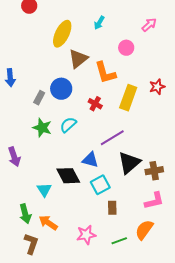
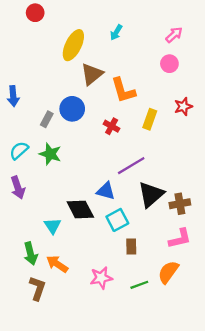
pink circle: (126, 48) -> (169, 64), moved
yellow rectangle: (128, 98) -> (150, 119), size x0.7
cyan semicircle: (68, 125) -> (19, 150), moved

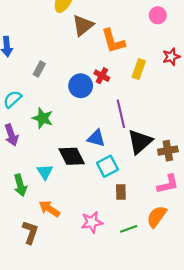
blue circle: (72, 109) -> (81, 86), moved
green star: (50, 154) -> (43, 118), moved
purple line: (131, 166) -> (121, 114), turned -72
green arrow: (31, 254) -> (20, 185), moved

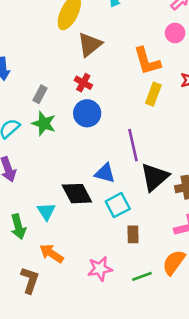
orange L-shape: (113, 41) -> (147, 61), moved
red cross: (102, 76) -> (83, 83), moved
green star: (43, 118) -> (44, 123), moved

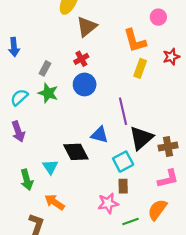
red cross: (83, 83) -> (81, 59), turned 32
cyan square: (118, 205) -> (123, 162), moved
pink star: (100, 269) -> (108, 203), moved

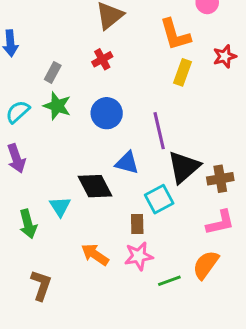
blue circle: (85, 84) -> (107, 113), moved
brown rectangle: (123, 186) -> (137, 224), moved
orange arrow: (55, 202) -> (95, 255), moved

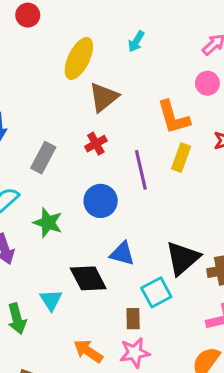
gray rectangle: (53, 72) -> (43, 158), size x1.4
green star: (57, 106) -> (48, 223), moved
purple line: (159, 131) -> (141, 170), moved

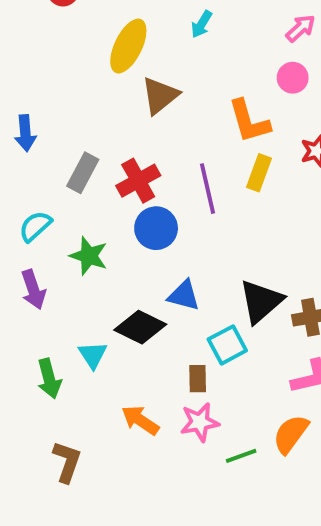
red cross: (96, 144) -> (138, 181), moved, size x1.5
black diamond: (88, 278) -> (140, 327), turned -36

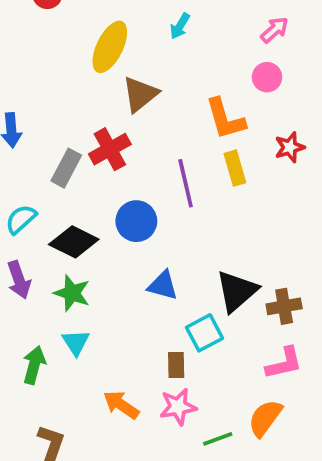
yellow rectangle: (259, 173) -> (235, 168), turned -36
red cross: (138, 181) -> (110, 149), moved
green star: (89, 256) -> (72, 293), moved
black diamond: (140, 327) -> (74, 242), moved
green arrow: (49, 379) -> (34, 365), turned -150

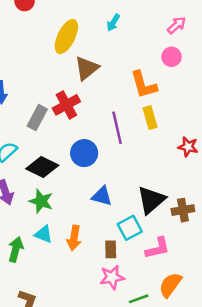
red star: (290, 147) -> (188, 147), moved, turned 30
cyan triangle: (76, 342) -> (44, 234), turned -36
pink L-shape: (284, 363) -> (158, 248), moved
orange arrow: (121, 405) -> (74, 238), moved, turned -115

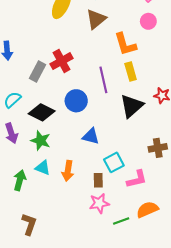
brown triangle: (87, 68) -> (96, 19), moved
black triangle: (151, 200) -> (132, 106), moved
orange semicircle: (170, 285) -> (147, 210), turned 30

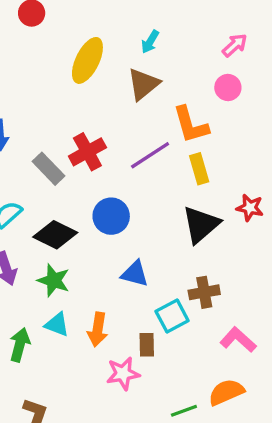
gray rectangle: (37, 72) -> (49, 169), turned -72
purple line: (103, 80) -> (150, 155), moved, turned 70
brown cross: (158, 148) -> (204, 292), moved
pink L-shape: (137, 179) -> (238, 340), moved, turned -125
pink star: (99, 203) -> (123, 374), moved

